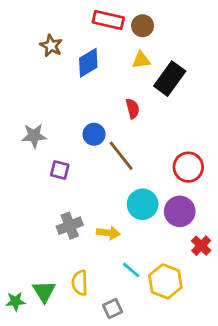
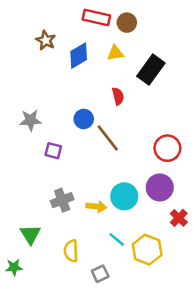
yellow triangle: (141, 60) -> (115, 53), moved
cyan circle: (143, 204) -> (124, 196), moved
green triangle: (44, 291) -> (30, 234), moved

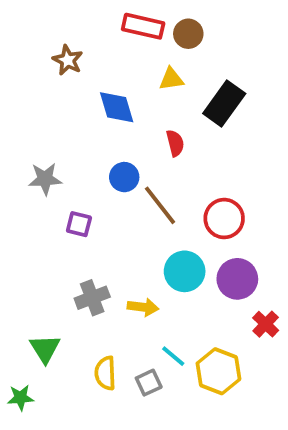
blue diamond: (79, 56) -> (117, 107), moved, turned -76
red circle: (167, 148) -> (224, 219), moved
cyan circle: (124, 196) -> (185, 271), moved
gray square: (100, 274) -> (149, 383), moved

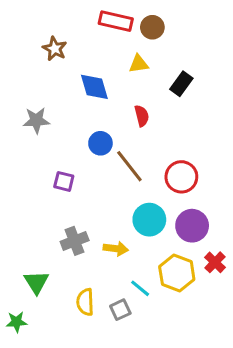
black rectangle: (224, 104) -> (181, 84), size x0.7
gray star: (45, 179) -> (36, 120), moved
yellow hexagon: (218, 371) -> (177, 273), moved

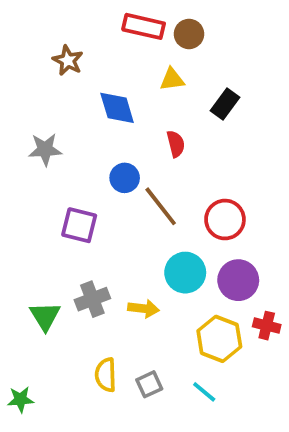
purple square: (64, 181) -> (79, 225), size x1.4
red cross: (215, 262) -> (267, 326), turned -30
green triangle: (36, 282) -> (45, 316), moved
cyan line: (140, 288) -> (204, 392), moved

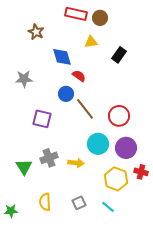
red semicircle: (176, 144) -> (79, 76), moved, turned -40
yellow semicircle: (106, 375) -> (45, 202), moved

